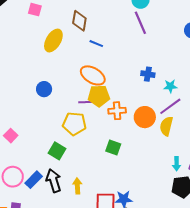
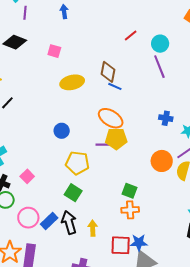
brown diamond: (79, 21) -> (108, 72), moved
yellow ellipse: (53, 41) -> (72, 82), turned 45
orange cross: (117, 111) -> (130, 210), moved
yellow pentagon: (74, 124) -> (77, 163), moved

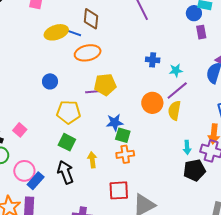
blue line: (115, 86) -> (74, 33), moved
orange ellipse: (111, 118) -> (88, 53), moved, turned -40
blue rectangle: (49, 221) -> (36, 181), moved
yellow arrow: (93, 228) -> (92, 160), moved
blue star: (139, 243) -> (115, 122), moved

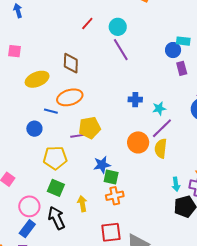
blue line: (74, 33) -> (51, 111), moved
pink circle: (24, 171) -> (29, 206), moved

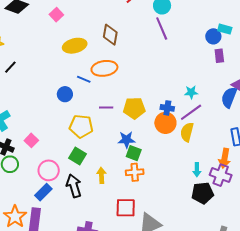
pink square: (14, 51) -> (56, 15), turned 32
blue cross: (135, 100) -> (167, 108), moved
yellow pentagon: (90, 128) -> (134, 108), moved

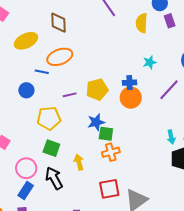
purple line: (191, 112) -> (169, 90), moved
yellow semicircle: (187, 132) -> (142, 23), moved

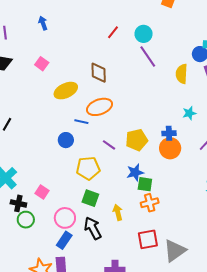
purple line: (70, 95) -> (109, 145), turned 48

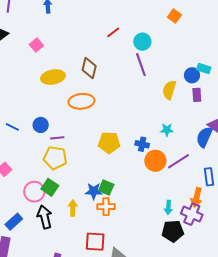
blue line: (81, 122) -> (12, 127), moved
purple line: (109, 145) -> (57, 138), moved, turned -56
orange circle: (170, 148) -> (155, 161), moved
blue star: (135, 172) -> (94, 191), moved
pink circle: (65, 218) -> (34, 192), moved

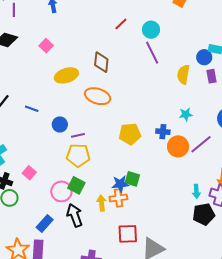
orange ellipse: (81, 101) -> (98, 96), turned 30
blue line: (12, 127) -> (32, 109), moved
orange cross: (106, 207) -> (118, 198), moved

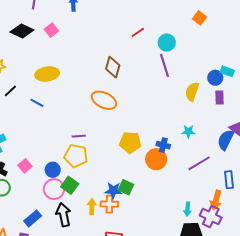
pink square: (46, 46) -> (51, 30), moved
yellow ellipse: (66, 75) -> (47, 74), moved
blue circle: (60, 124) -> (53, 170), moved
orange circle: (178, 146) -> (156, 159), moved

